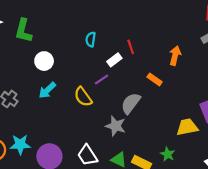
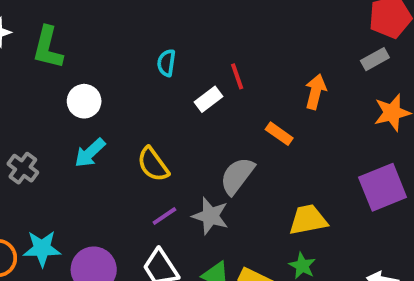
purple line: (101, 79) -> (164, 216), moved
yellow trapezoid: (187, 127) -> (308, 220), moved

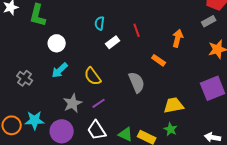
white rectangle: (208, 99) -> (113, 42), moved
gray semicircle: (237, 176) -> (137, 82), turned 120
gray star: (210, 216) -> (73, 103), moved, turned 30

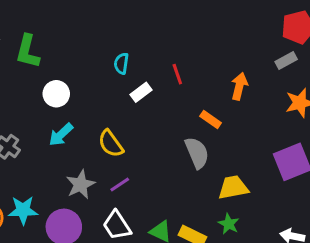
gray semicircle: (137, 82) -> (197, 153), moved

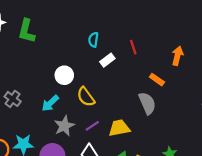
white circle: (56, 94) -> (64, 75), moved
cyan arrow: (61, 135) -> (50, 103), moved
yellow trapezoid: (233, 188) -> (119, 128), moved

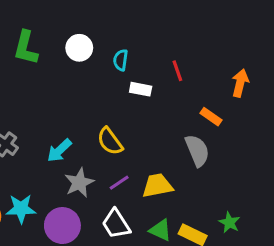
white rectangle: (107, 60) -> (141, 89), turned 48
white circle: (64, 75) -> (79, 48), moved

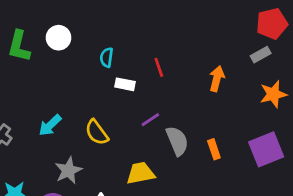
white circle: (79, 48) -> (59, 38), moved
orange rectangle: (211, 117) -> (214, 149), moved, turned 36
cyan arrow: (59, 150) -> (50, 125), moved
purple line: (119, 183) -> (150, 120), moved

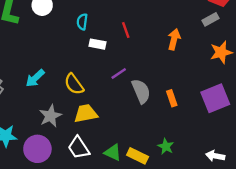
yellow trapezoid: (140, 173) -> (86, 114), moved

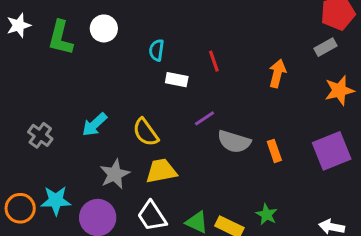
gray semicircle: (141, 91) -> (234, 142), turned 130

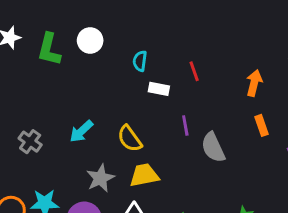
purple line: (205, 118) -> (185, 125), turned -66
gray semicircle: (234, 142) -> (213, 147), turned 48
orange rectangle: (274, 151) -> (261, 125), moved

